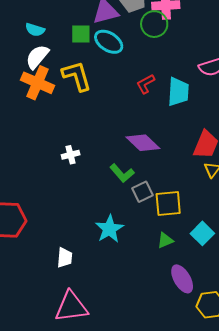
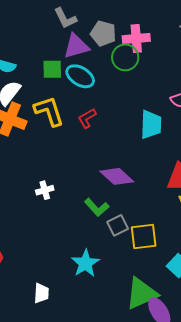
red L-shape: (146, 84) -> (87, 118), moved
green triangle: (165, 240) -> (141, 293), moved, size x2.0

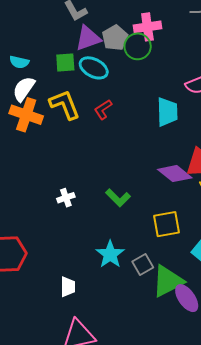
gray pentagon: (103, 33) -> (115, 38), moved, turned 30
purple diamond: (117, 176) -> (175, 174), moved
white cross: (45, 190) -> (66, 198), moved
gray square: (118, 225) -> (143, 264), moved

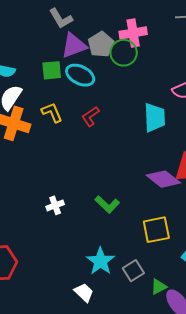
yellow L-shape: (65, 105) -> (52, 112), size x0.7
green triangle: (168, 281) -> (159, 287), size x0.5
white trapezoid: (68, 287) -> (84, 292), moved, turned -45

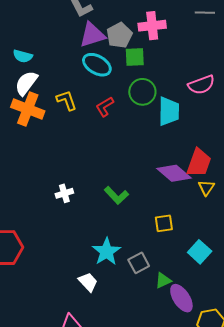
green circle: (124, 53) -> (142, 92), moved
green square: (52, 70) -> (135, 57), moved
yellow square: (156, 230) -> (164, 223), size x0.7

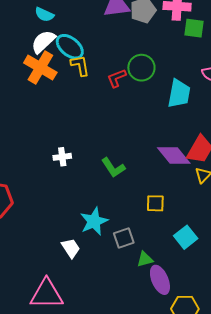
green square: (135, 57) -> (194, 28), moved
cyan ellipse: (97, 65) -> (70, 47), moved
green circle: (142, 92) -> (141, 68), moved

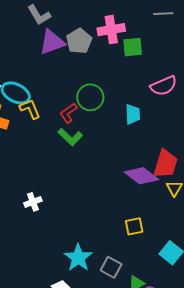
cyan trapezoid: (179, 94) -> (133, 114), size x0.7
green L-shape: (113, 168) -> (70, 137), moved
gray square: (124, 238) -> (111, 267), turned -30

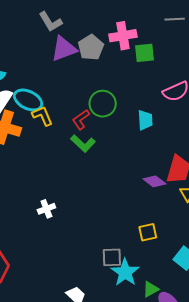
purple diamond: (141, 176) -> (154, 181), size x0.7
cyan star: (78, 258) -> (125, 272), moved
gray square: (111, 267) -> (112, 257), moved, turned -30

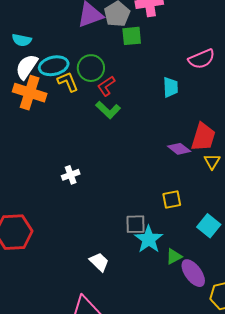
green square: (144, 53) -> (132, 36), moved
cyan ellipse: (28, 100) -> (54, 66), turned -40
green circle: (103, 104) -> (91, 68), moved

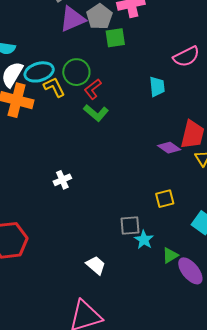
cyan star: (149, 239) -> (144, 240), size x0.7

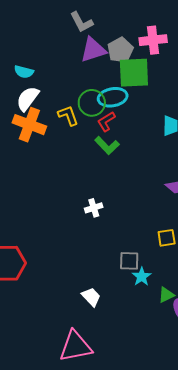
green square: (115, 38) -> (134, 73), size x1.6
cyan ellipse: (39, 72) -> (113, 97), moved
white cross: (62, 180) -> (94, 208), moved

